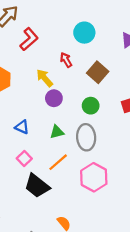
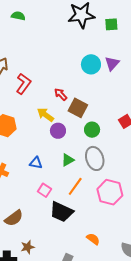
cyan circle: (84, 33) -> (91, 64), moved
brown square: (98, 72) -> (78, 108), moved

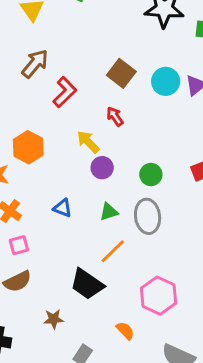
brown square: (78, 108) -> (121, 73), moved
pink square: (44, 190) -> (19, 245), moved, turned 32
pink hexagon: (110, 192) -> (159, 296), moved
brown star: (28, 247) -> (54, 319), moved

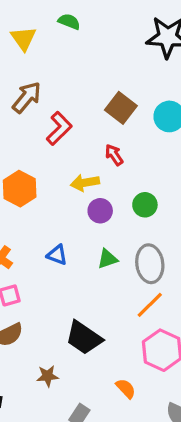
yellow arrow: (88, 142) -> (85, 183), turned -55
green circle: (151, 175) -> (145, 205), moved
orange line: (113, 251) -> (150, 305), moved

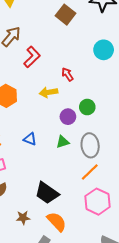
brown square: (121, 108) -> (66, 15), moved
purple circle: (100, 211) -> (68, 117), moved
orange semicircle: (126, 388) -> (57, 222), moved, size x1.5

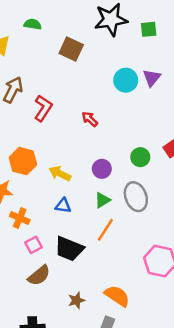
yellow arrow: (48, 92) -> (60, 173), moved, turned 48
green circle: (87, 107) -> (140, 157), moved
orange line: (90, 172) -> (105, 230), moved
black trapezoid: (47, 193) -> (69, 249), moved

